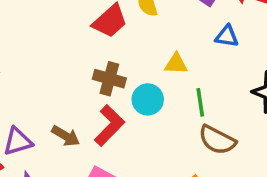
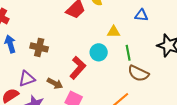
brown cross: (109, 79) -> (39, 47), moved
brown arrow: (66, 136) -> (55, 83), moved

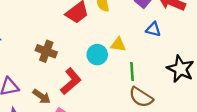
brown cross: (39, 47) -> (46, 51), moved
cyan circle: (99, 52) -> (97, 55), moved

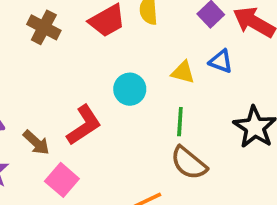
yellow triangle: (118, 45) -> (183, 72), moved
brown cross: (46, 51) -> (44, 27), moved

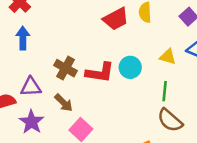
brown cross: (44, 27) -> (65, 68), moved
red L-shape: (84, 125) -> (100, 72), moved, turned 40

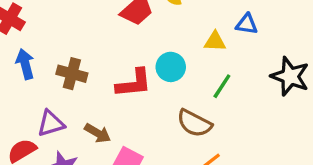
brown cross: (65, 68) -> (72, 74), moved
green line: (165, 91) -> (222, 86), turned 42
brown semicircle: (170, 120) -> (194, 123), moved

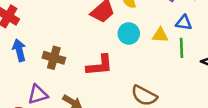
cyan circle: (171, 67) -> (129, 34), moved
green line: (222, 86) -> (182, 48), moved, turned -36

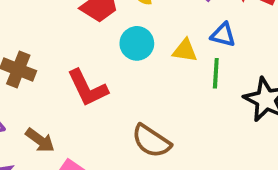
red L-shape: (100, 65) -> (87, 88), turned 64

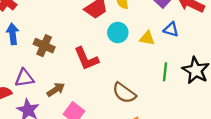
green line: (216, 73) -> (165, 72), moved
brown arrow: (40, 140) -> (56, 90), turned -72

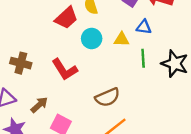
green line: (165, 72) -> (143, 58), moved
brown semicircle: (124, 93) -> (108, 97), turned -50

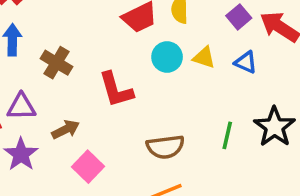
yellow triangle: (122, 39) -> (204, 57), moved
green line: (143, 58) -> (227, 135), moved

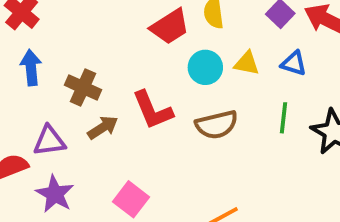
brown arrow: (66, 129) -> (103, 128), moved
green line: (227, 135) -> (283, 118), moved
brown semicircle: (165, 147) -> (217, 125), moved

